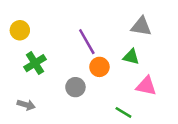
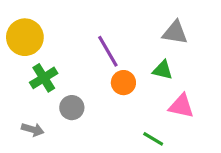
yellow circle: (20, 30) -> (25, 37), size x1.5
gray circle: (75, 87) -> (72, 108), moved

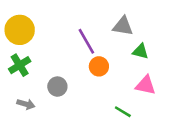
gray triangle: (175, 33) -> (123, 26), moved
green triangle: (163, 70) -> (140, 51), moved
green cross: (44, 78) -> (20, 65), moved

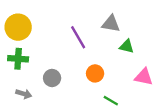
green cross: (20, 65) -> (18, 59), turned 36
orange circle: (99, 66) -> (95, 73), moved
pink triangle: (145, 85) -> (144, 77), moved

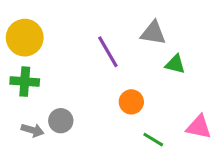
pink triangle: (144, 77) -> (199, 127), moved
gray circle: (52, 78) -> (61, 121), moved

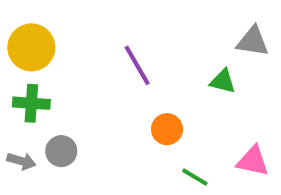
gray triangle: (153, 33) -> (253, 41), moved
gray circle: (61, 121) -> (61, 151), moved
gray arrow: (33, 130) -> (21, 161), moved

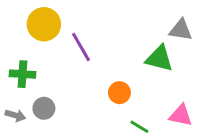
yellow circle: (31, 47) -> (44, 24), moved
purple line: (137, 65) -> (81, 47), moved
green triangle: (223, 81) -> (159, 58), size x1.5

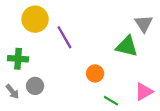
gray triangle: (181, 30) -> (144, 24), turned 48
gray arrow: (15, 115) -> (12, 92), turned 35
pink triangle: (181, 115) -> (144, 92), turned -42

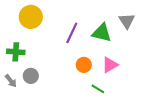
purple line: (64, 37) -> (72, 33), moved, turned 55
green triangle: (127, 46) -> (102, 33), moved
pink triangle: (144, 92) -> (110, 65), moved

